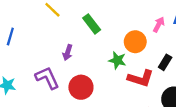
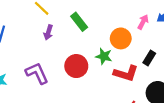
purple arrow: (68, 53) -> (48, 32), moved
red circle: (81, 87) -> (76, 66), moved

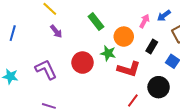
green rectangle: (79, 22) -> (96, 22), moved
purple arrow: (48, 32) -> (56, 31), turned -56
black rectangle: (149, 58) -> (152, 47), moved

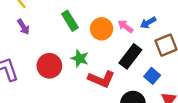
pink arrow: (144, 21) -> (125, 26), turned -88
orange circle: (124, 37) -> (102, 29), moved
black rectangle: (152, 47) -> (130, 56), size x1.5

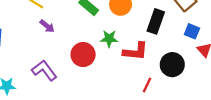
blue square: (152, 76) -> (192, 31), moved

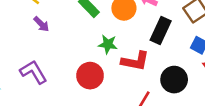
red circle: (83, 55) -> (90, 76), moved

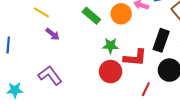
black rectangle: (161, 30) -> (161, 40), moved
red circle: (90, 76) -> (111, 72), moved

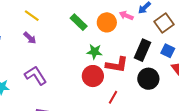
purple arrow: (53, 34) -> (30, 38), moved
red line: (146, 89) -> (113, 97), moved

